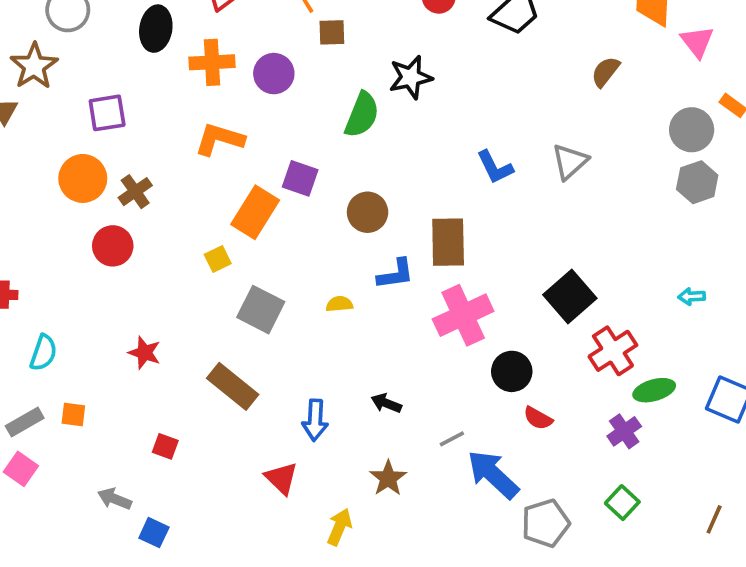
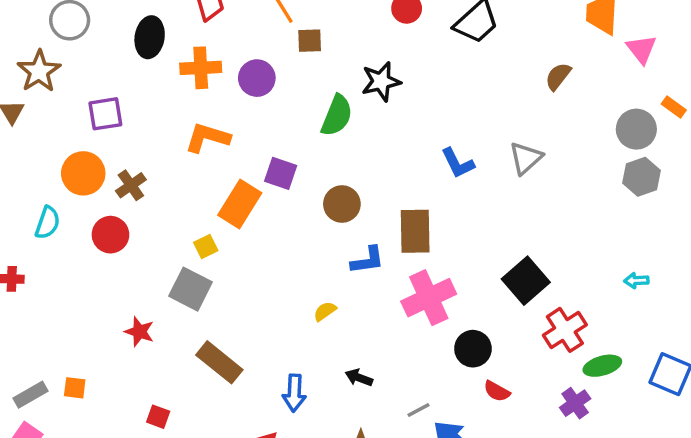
yellow semicircle: (339, 304) -> (325, 311), moved, turned -30
gray square: (261, 310) -> (190, 289), moved
cyan semicircle: (43, 353) -> (47, 223), moved

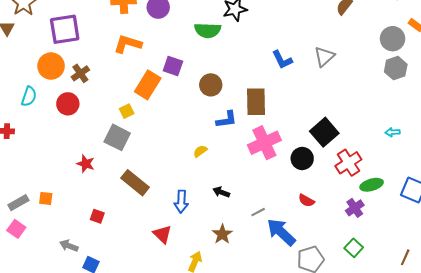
purple square: (105, 114) -> (65, 29), size x1.4
green semicircle: (337, 116) -> (208, 30), turned 70
black circle: (473, 349) -> (302, 158), moved

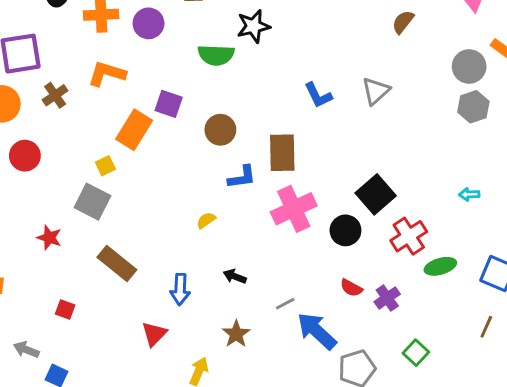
brown cross: (80, 73) -> (55, 95), moved
purple cross: (355, 208) -> (387, 298), moved
red triangle: (162, 234) -> (154, 334), turned 30
brown line: (405, 257) -> (486, 327), moved

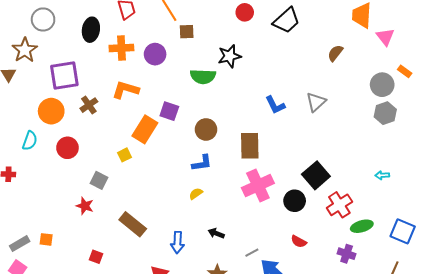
blue L-shape: (242, 177) -> (202, 163), moved
gray square: (92, 202) -> (99, 180), moved, size x0.7
purple cross: (387, 298) -> (347, 254), moved, turned -36

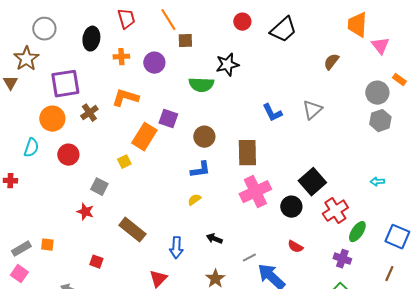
orange cross: (121, 48) -> (121, 57), size x0.7
green ellipse: (362, 226) -> (357, 232), turned -40

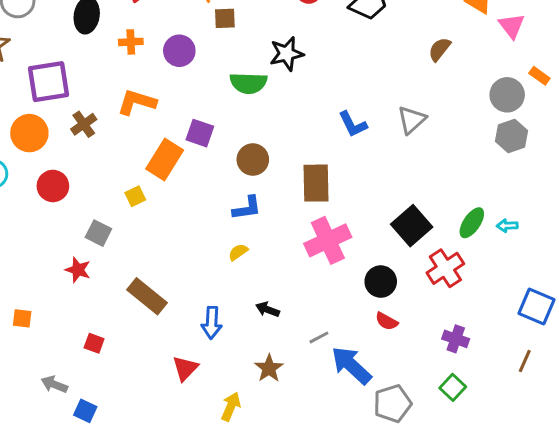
black circle: (291, 207) -> (381, 282), moved
green ellipse: (357, 232) -> (472, 223), moved

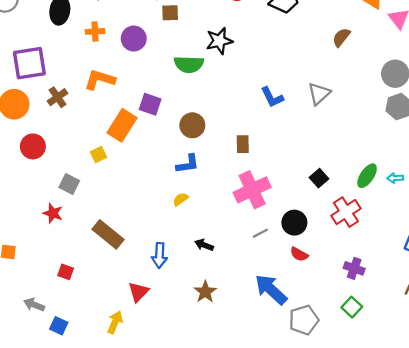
brown rectangle: (316, 183) -> (243, 144), size x0.6
black square: (412, 226) -> (319, 178), size x0.6
gray line: (319, 337) -> (260, 233), moved
yellow arrow: (231, 406) -> (115, 322), moved

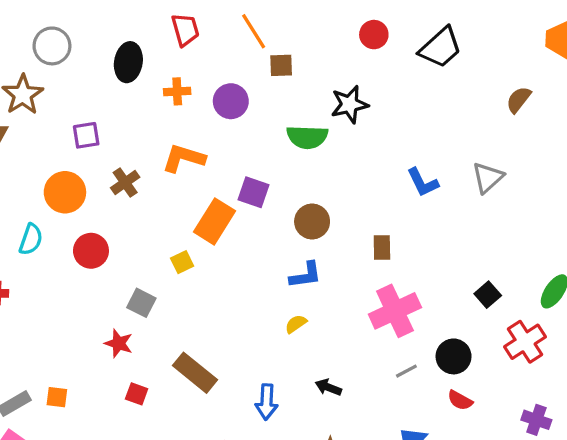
purple square: (29, 63) -> (86, 135), size x0.6
red square: (66, 272) -> (137, 394), moved

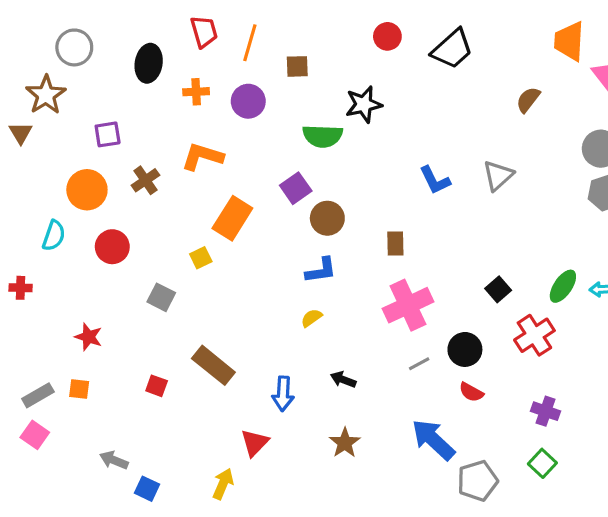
orange line: (254, 31) -> (250, 43), moved, turned 48
purple square: (254, 192) -> (296, 188), moved, turned 36
red star: (119, 343) -> (89, 337), moved

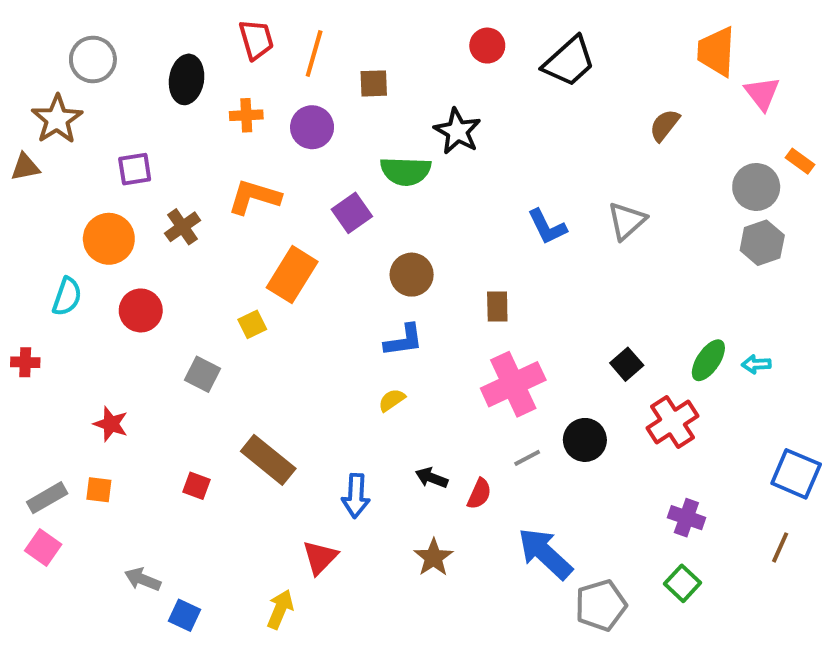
black star: (364, 104) -> (457, 131), turned -30
brown triangle: (21, 133) -> (25, 167), turned 50
purple square: (296, 188) -> (352, 213), moved
red semicircle: (471, 392) -> (479, 494), moved, turned -95

